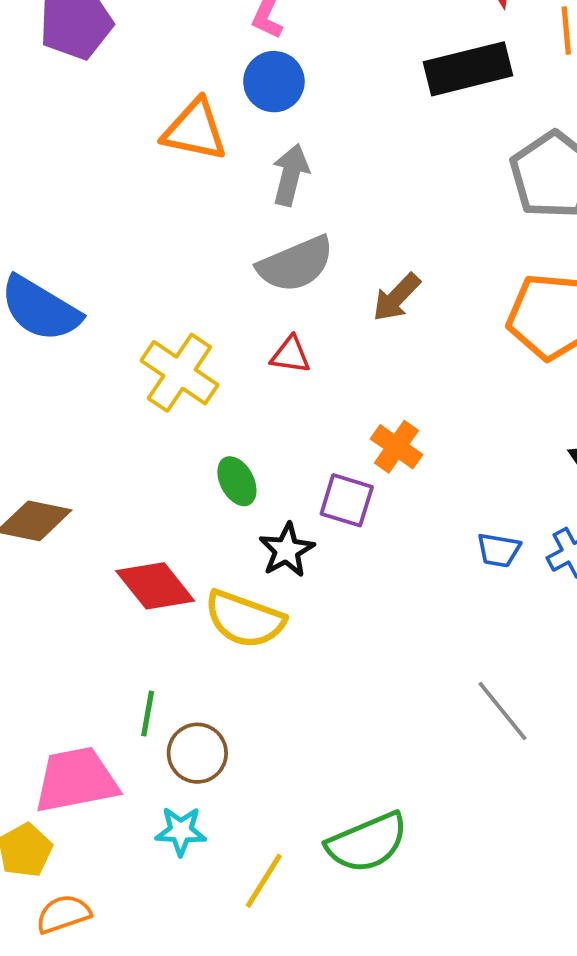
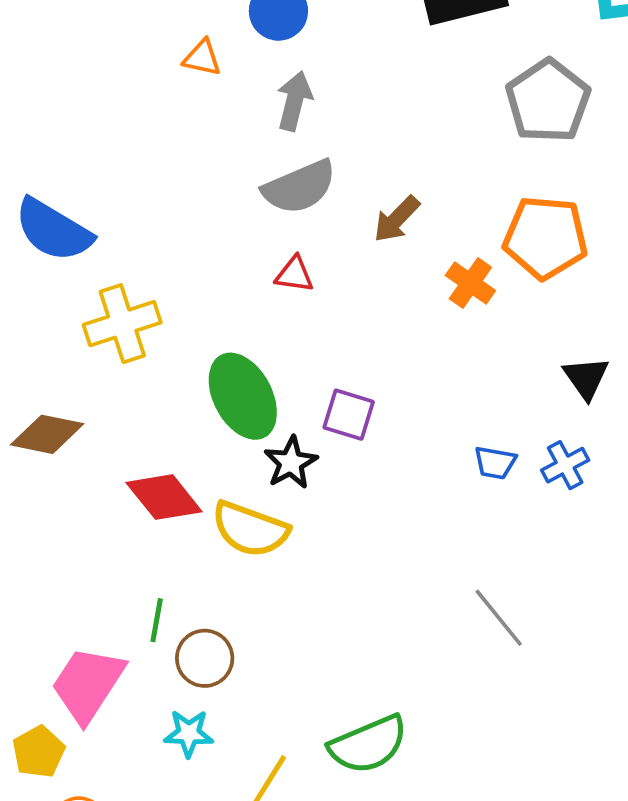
orange triangle: (195, 130) -> (202, 58), size x0.6
yellow cross: (179, 373) -> (122, 324), moved, turned 38
orange cross: (397, 447) -> (470, 283), moved
green ellipse: (237, 481) -> (243, 396), size x1.8
pink trapezoid: (76, 780) -> (88, 684), turned -46

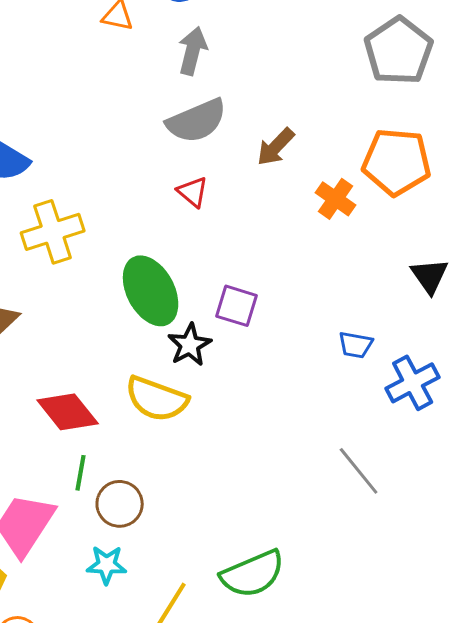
red triangle: (294, 274) -> (193, 192), turned 32
blue cross: (565, 465) -> (413, 383), moved, size x1.4
red diamond: (164, 497) -> (68, 412), moved

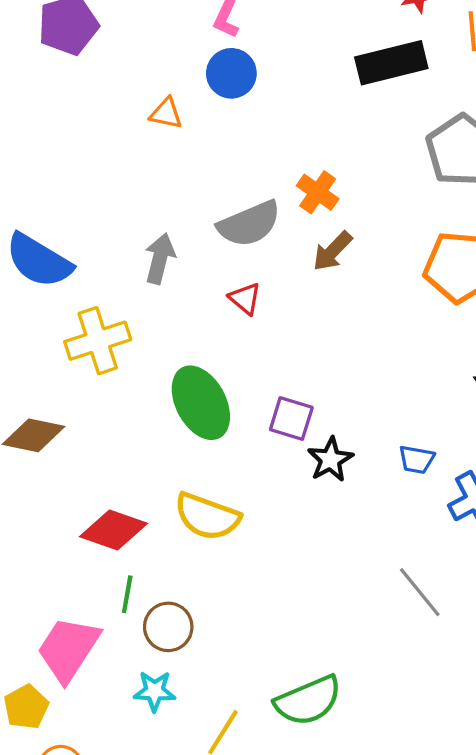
gray arrow: (193, 51) -> (160, 259), moved
orange cross: (336, 199) -> (318, 192), moved
black star: (190, 345) -> (330, 460), moved
red diamond: (68, 412) -> (114, 530), turned -32

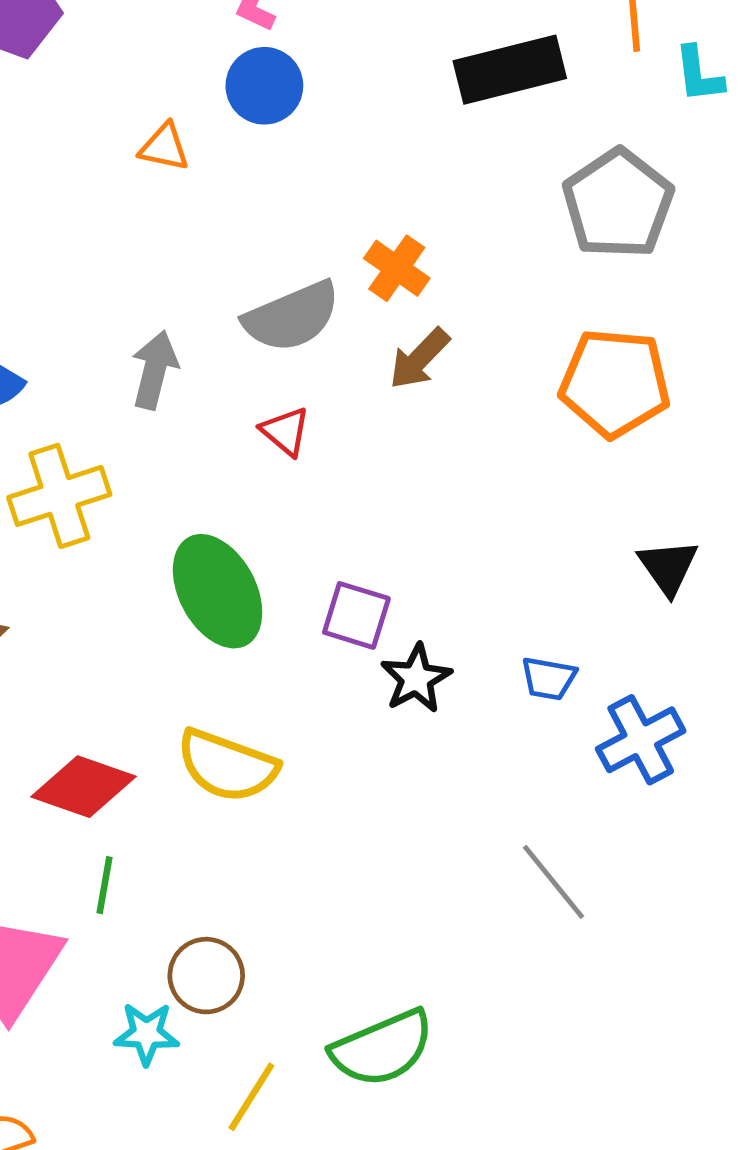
brown circle: (168, 627) -> (206, 976), moved

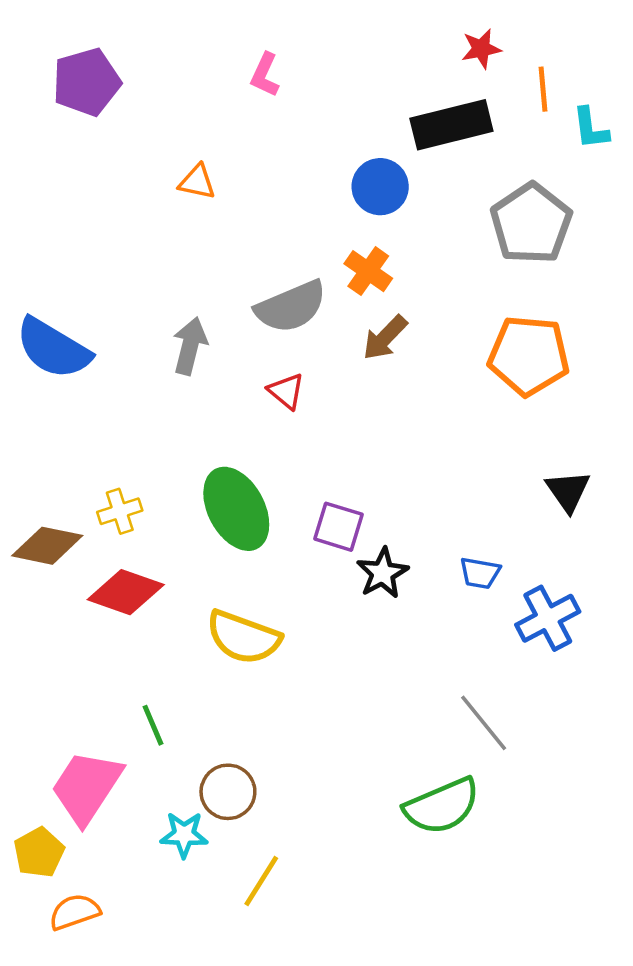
blue circle: (264, 86) -> (380, 187), moved
yellow cross: (59, 496) -> (120, 511), moved, size x0.6
red diamond: (84, 787) -> (126, 592), moved
green line: (105, 885) -> (153, 725), turned -33
green semicircle: (382, 1048) -> (442, 806), moved

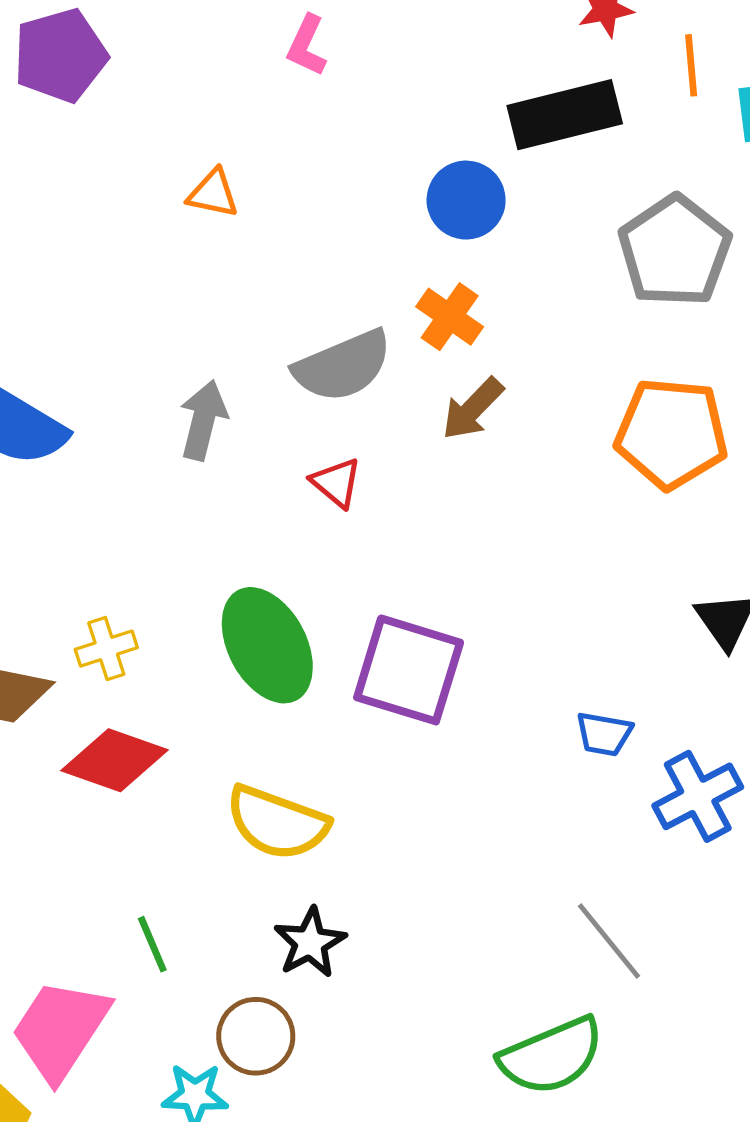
purple square: (339, 527) -> (409, 670), size x1.6
black star: (383, 573) -> (310, 943), moved

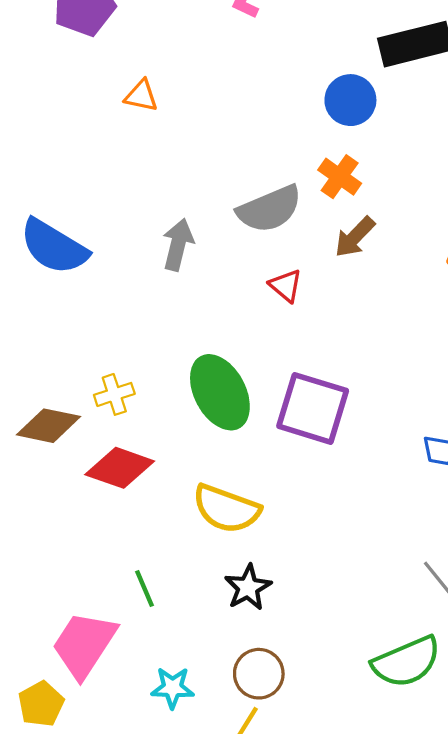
orange triangle: (213, 193) -> (141, 96), moved
red triangle: (336, 483) -> (286, 286), moved
brown circle: (256, 1036) -> (259, 674), moved

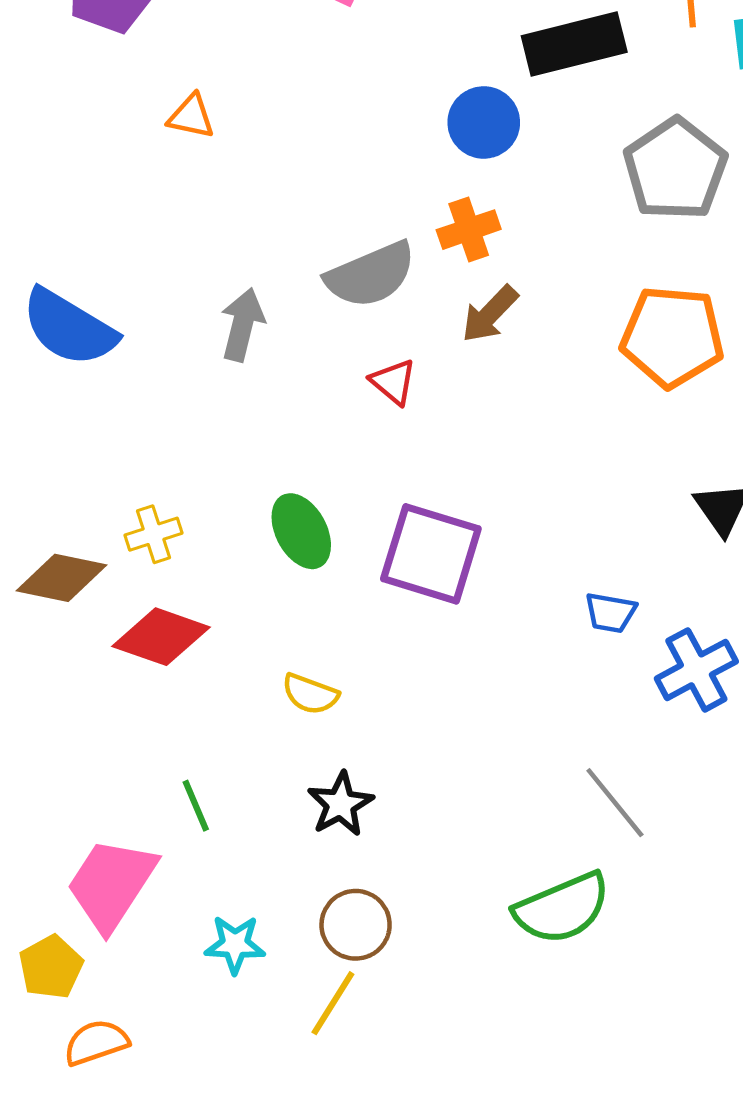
orange cross: (340, 177) -> (469, 230), turned 36
green ellipse: (220, 392) -> (301, 531), size x0.7
yellow semicircle: (226, 509) -> (310, 694), size x0.6

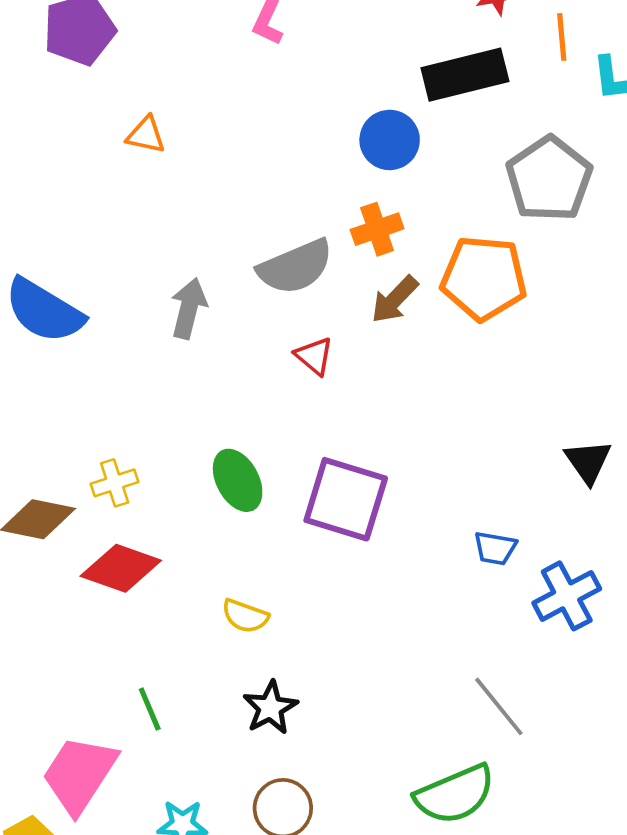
orange pentagon: (672, 337) -> (484, 278), moved

